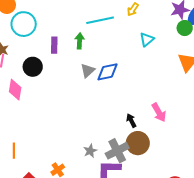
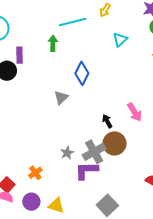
purple rectangle: (54, 45) -> (19, 55), moved
gray triangle: (88, 70) -> (61, 98), moved
blue diamond: (108, 72) -> (82, 73), turned -50

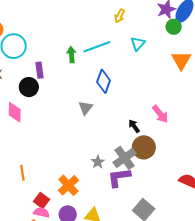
cyan line: (73, 22) -> (97, 47), moved
orange cross: (35, 173) -> (68, 185), size x1.5

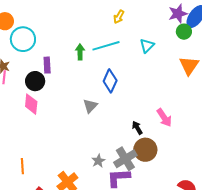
yellow arrow: (120, 16) -> (119, 17), moved
pink diamond: (15, 112) -> (31, 104), moved

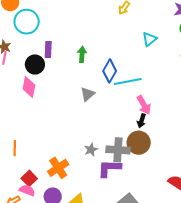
cyan line: (106, 46) -> (128, 81), moved
green arrow: (80, 52) -> (82, 54), moved
pink arrow: (164, 118) -> (144, 105), moved
black arrow: (137, 128) -> (141, 121), moved, turned -136
gray cross: (125, 159) -> (118, 150), turned 30

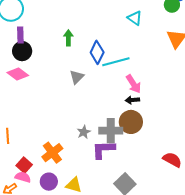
cyan triangle: (149, 39) -> (135, 18), turned -42
purple rectangle: (48, 50) -> (20, 35), moved
pink diamond: (29, 87) -> (18, 74), turned -60
black arrow: (141, 121) -> (132, 100), turned 72

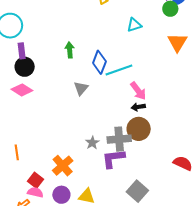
cyan triangle: (135, 18) -> (134, 25), turned -49

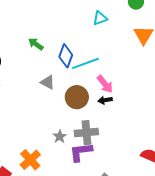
green arrow: (70, 50) -> (36, 44), turned -49
gray triangle: (81, 88) -> (48, 82), turned -42
brown circle: (139, 129) -> (77, 97), moved

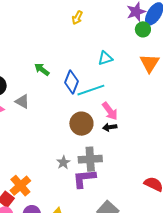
cyan triangle: (100, 18) -> (105, 58), moved
gray triangle: (48, 82) -> (22, 101), moved
orange cross: (30, 160) -> (20, 186), moved

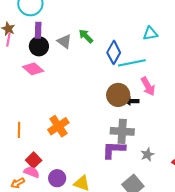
gray triangle: (22, 101) -> (64, 41), moved
black arrow: (110, 127) -> (132, 101), moved
gray star: (63, 162) -> (147, 155), moved
orange cross: (20, 186) -> (58, 126), moved

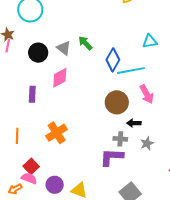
purple rectangle: (38, 30) -> (32, 94), moved
pink diamond: (33, 69) -> (60, 78), moved, turned -70
black arrow: (132, 101) -> (134, 123), moved
gray cross: (122, 131) -> (120, 139), size x0.6
gray star: (147, 155) -> (147, 143), moved

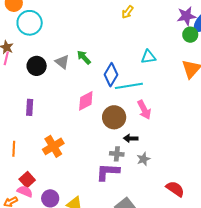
pink diamond: (60, 78) -> (86, 101), moved

